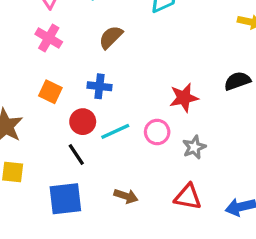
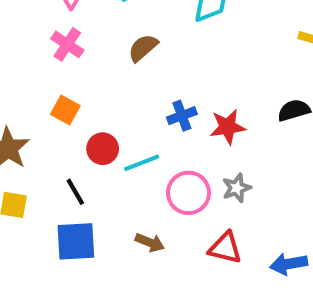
blue cross: (99, 86) -> (182, 116), moved, turned -30
pink circle: (157, 132) -> (188, 193), moved, size x1.4
black line: (76, 155) -> (75, 192), moved

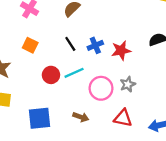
red circle: (103, 149) -> (51, 75), moved
black line: (75, 192) -> (70, 44), moved

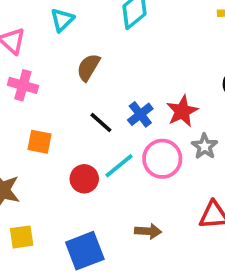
gray star: (128, 84) -> (205, 146), moved
pink circle: (101, 88) -> (162, 159), moved

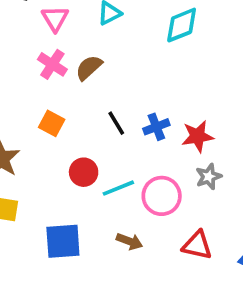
brown semicircle: (88, 67) -> (89, 68), moved
pink circle: (162, 159) -> (162, 196), moved
cyan line: (119, 166) -> (118, 188), moved

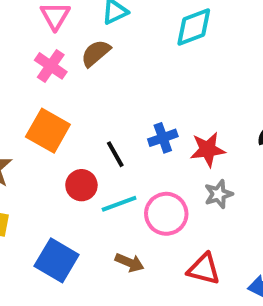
brown semicircle: (89, 68) -> (96, 53), moved
orange square: (52, 123) -> (48, 131), size x1.5
black line: (116, 123) -> (115, 154), moved
blue square: (63, 241) -> (57, 260), turned 33

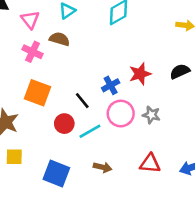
brown semicircle: (96, 53) -> (59, 39), turned 66
red star: (208, 150) -> (140, 74), moved
gray star: (218, 194) -> (151, 115), turned -30
pink circle: (166, 214) -> (121, 114), moved

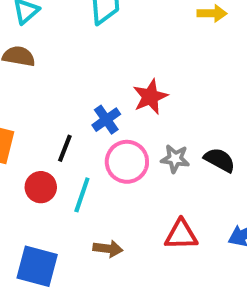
black semicircle: (180, 71) -> (220, 160), moved, turned 60
black line: (82, 101) -> (65, 148), turned 66
cyan line: (90, 131) -> (82, 195), turned -35

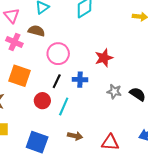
blue cross: (106, 120) -> (80, 80), moved, turned 32
pink circle: (127, 162) -> (58, 54), moved
red triangle: (181, 235) -> (110, 142), moved

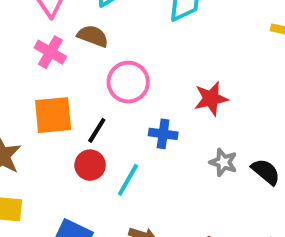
orange square: (19, 76) -> (53, 115), turned -30
black line: (57, 81) -> (97, 130), moved

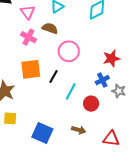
blue cross: (163, 134) -> (102, 80), moved, turned -32
red circle: (90, 165) -> (91, 104), moved
cyan line: (128, 180) -> (71, 91), moved

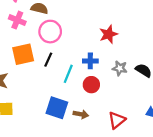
pink circle: (69, 51) -> (50, 32), moved
blue cross: (102, 80) -> (90, 61), moved, turned 32
blue square: (42, 133) -> (57, 108), moved
red triangle: (111, 139) -> (117, 120), turned -42

